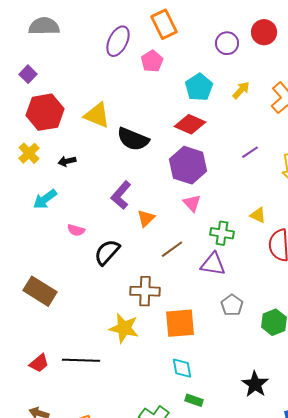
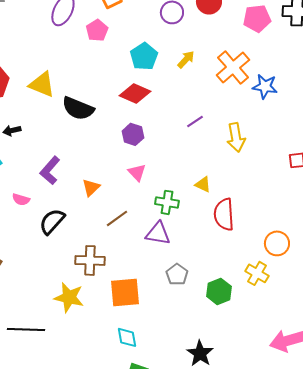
purple hexagon: (188, 165) -> (133, 134), size x0.6
purple L-shape: (121, 195) -> (50, 170), moved

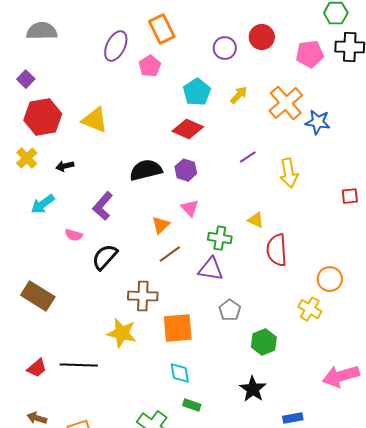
black semicircle: (78, 108) -> (146, 170), moved, turned 144
orange triangle: (91, 187) -> (161, 225), moved
green hexagon: (219, 291) -> (264, 342), moved

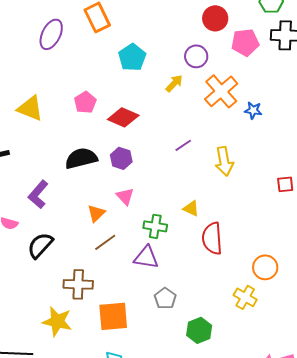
red circle: (262, 37) -> (215, 18), moved
purple circle: (225, 48) -> (196, 56), moved
pink pentagon: (150, 66) -> (85, 102), moved
cyan pentagon: (197, 92) -> (132, 57), moved
blue star: (318, 122) -> (253, 110), size x0.7

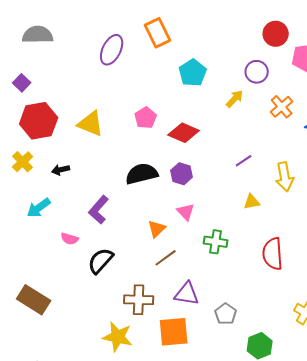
orange cross: (221, 91) -> (282, 107), size x0.7
yellow triangle: (191, 208) -> (252, 202), moved, turned -36
purple triangle: (146, 257) -> (187, 294), moved

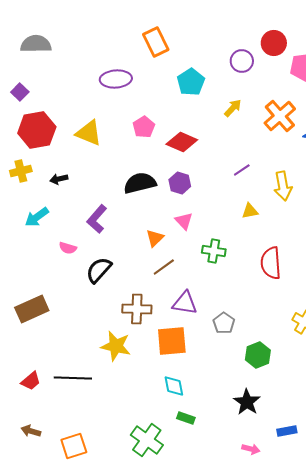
purple ellipse: (112, 50) -> (116, 79), moved, turned 60
purple circle: (257, 72) -> (242, 61), moved
orange cross: (282, 107) -> (280, 116), size x1.4
yellow cross: (23, 162) -> (21, 171), turned 30
brown rectangle: (34, 300) -> (32, 309), turned -56

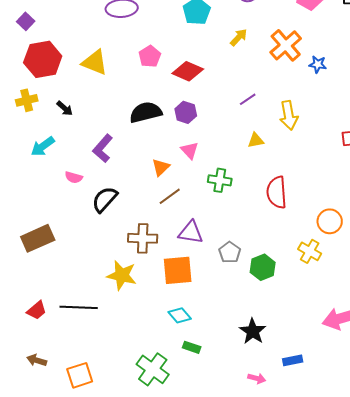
black arrow: (59, 179) -> (65, 108), turned -126
green hexagon: (258, 355) -> (263, 267), moved
cyan diamond: (174, 386) -> (180, 315), turned -30

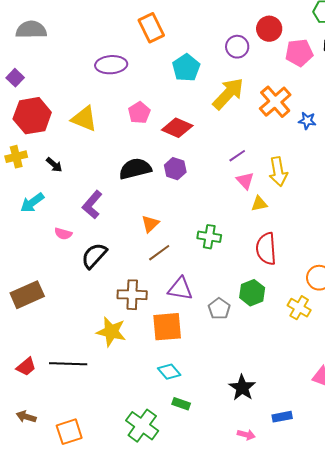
yellow arrow: (239, 37) -> (228, 94), size x1.8
yellow triangle: (256, 140) -> (259, 204), moved
pink triangle: (190, 150) -> (245, 181), moved
green hexagon: (263, 267) -> (252, 293), moved

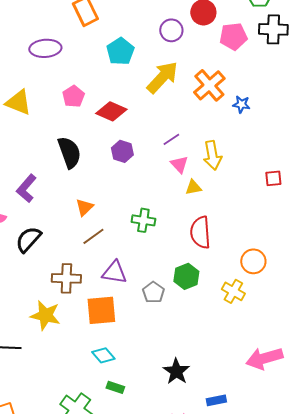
black semicircle: (135, 169) -> (69, 152), turned 84
purple hexagon: (175, 169) -> (122, 151), moved

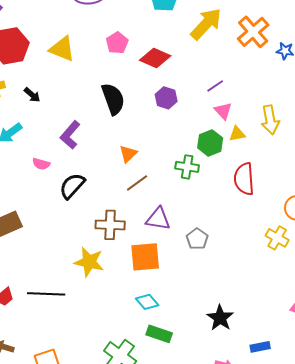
yellow arrow: (212, 155) -> (270, 120), moved
green hexagon: (186, 276) -> (210, 143), moved
green rectangle: (115, 387) -> (159, 334), size x1.4

